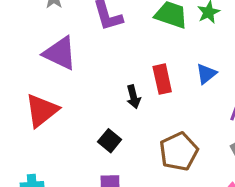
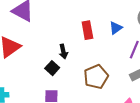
black arrow: (133, 97) -> (63, 52), moved

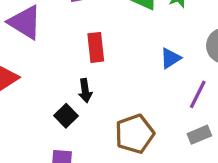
red rectangle: (87, 30) -> (96, 47), moved

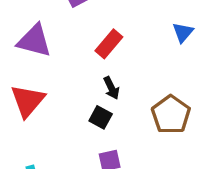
red rectangle: (96, 47) -> (109, 44), turned 64

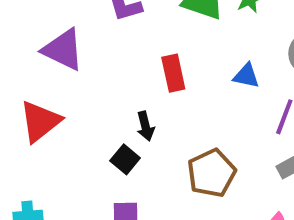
blue triangle: (183, 32) -> (246, 76), turned 50
red rectangle: (109, 44) -> (173, 73), moved, turned -64

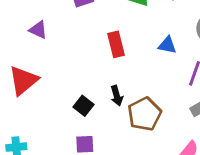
purple triangle: (63, 50) -> (38, 30), size x0.6
black arrow: (146, 126) -> (117, 96), moved

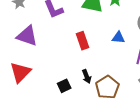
purple triangle: (38, 30) -> (27, 36), size x1.6
black square: (84, 106) -> (64, 86), turned 32

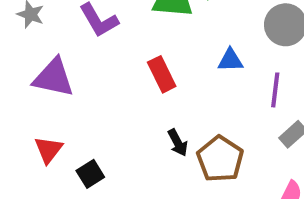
red triangle: (20, 72) -> (48, 150), size x0.7
black square: (64, 86) -> (90, 174), moved

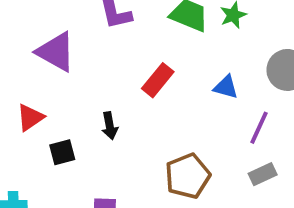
red rectangle: (162, 74) -> (158, 80), turned 48
black arrow: (178, 143) -> (110, 126), moved

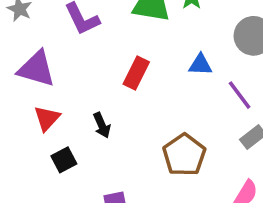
red triangle: (30, 118) -> (47, 118), moved
purple line: (259, 128) -> (240, 95), turned -48

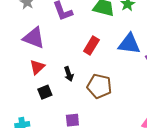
blue triangle: (200, 65) -> (129, 44), size x1.6
brown pentagon: (184, 155) -> (99, 86), moved, turned -30

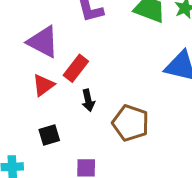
red rectangle: (91, 45) -> (76, 68), moved
black square: (45, 92) -> (49, 135), moved

